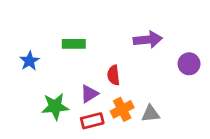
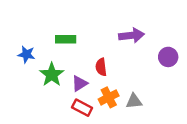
blue star: (30, 61) -> (26, 54), turned -30
green star: (55, 107) -> (52, 75), moved, turned -30
red rectangle: (92, 121) -> (82, 108), turned 42

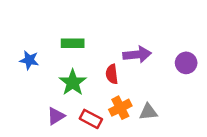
purple arrow: (131, 35) -> (137, 54), moved
green star: (52, 75) -> (73, 83), moved
purple triangle: (80, 84) -> (56, 116), moved

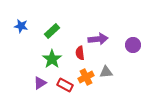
green rectangle: (73, 43) -> (52, 31), turned -42
blue star: (29, 60) -> (21, 26), moved
gray triangle: (148, 112) -> (106, 72), moved

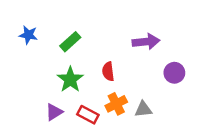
purple arrow: (98, 39) -> (146, 42), moved
purple circle: (133, 45) -> (174, 73), moved
gray triangle: (106, 72) -> (143, 109), moved

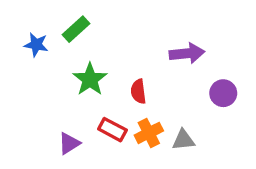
green rectangle: (70, 42) -> (76, 29), moved
green star: (70, 80) -> (90, 79), moved
red rectangle: (88, 115) -> (112, 130), moved

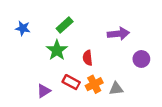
green rectangle: (76, 29) -> (65, 25), moved

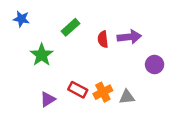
blue star: (23, 28) -> (21, 19), moved
green star: (57, 50) -> (42, 55), moved
red semicircle: (88, 58) -> (103, 39), moved

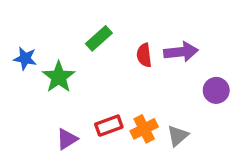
blue star: (21, 19) -> (25, 59), moved
red rectangle: (78, 90) -> (109, 126), turned -48
gray triangle: (127, 97) -> (178, 136), turned -35

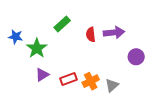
purple triangle: (67, 139) -> (42, 75), moved

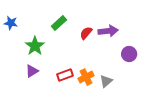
red semicircle: (91, 35) -> (86, 33), turned 48
blue star: (16, 37) -> (11, 23), moved
purple triangle: (42, 75) -> (32, 71), moved

